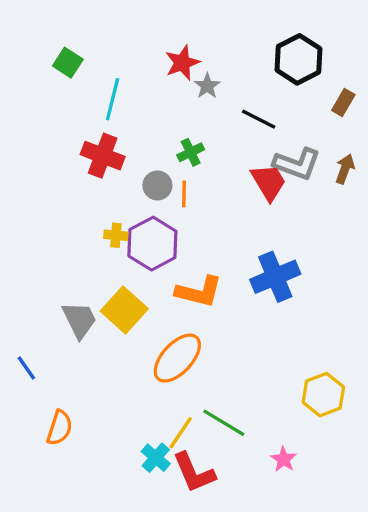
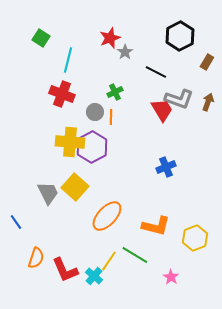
yellow cross: (116, 235) -> (70, 142), size x2.0
blue cross: (275, 277) -> (166, 167), size x0.7
orange L-shape: (199, 292) -> (156, 226), moved
red L-shape: (194, 473) -> (65, 270), moved

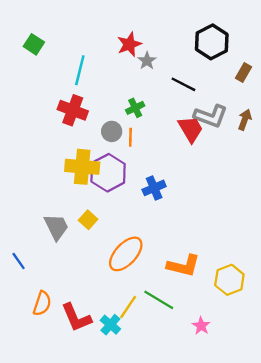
green square: (41, 38) -> (34, 44), moved
blue cross: (166, 167) -> (154, 188), moved
yellow square: (75, 187) -> (88, 220), size x0.6

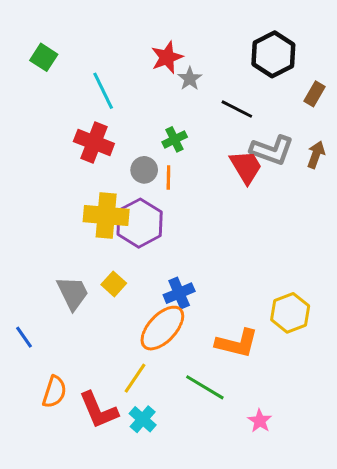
cyan line: (80, 70) -> (103, 91), turned -40
blue cross: (154, 188) -> (179, 293), moved
yellow hexagon: (229, 280) -> (290, 313), moved
yellow line: (128, 307) -> (135, 378), moved

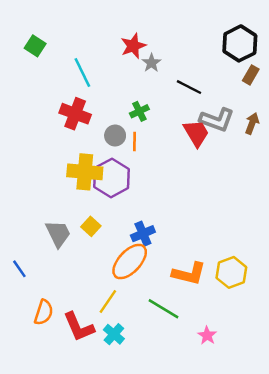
black hexagon: (273, 54) -> (240, 43), moved
yellow hexagon: (290, 313) -> (231, 272), moved

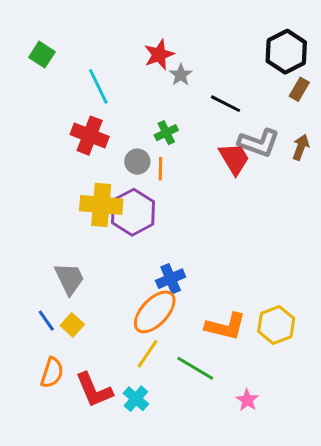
yellow square: (91, 226) -> (72, 325), moved
blue line: (19, 269) -> (46, 321), moved
yellow line: (108, 301) -> (147, 354), moved

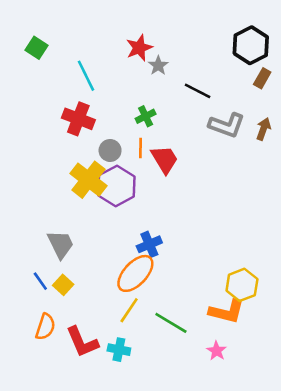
red trapezoid: (234, 159) -> (165, 159), moved
gray circle: (137, 162) -> (110, 150), moved
yellow cross: (101, 205) -> (88, 180), turned 33
orange L-shape: (226, 326) -> (227, 312), moved
cyan cross: (136, 399) -> (119, 350), turned -30

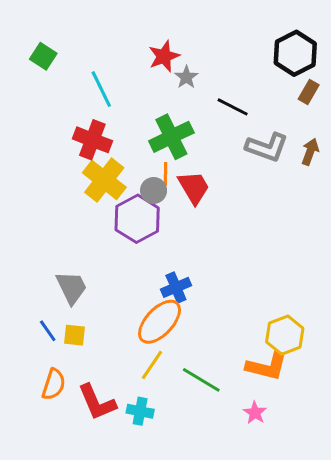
green cross: (146, 116) -> (171, 137), size x1.8
gray circle: (110, 150) -> (154, 190), moved
yellow cross: (88, 180) -> (104, 180), moved
yellow square: (63, 285) -> (74, 335), turned -36

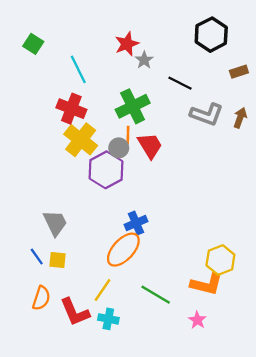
black hexagon: (295, 53) -> (211, 35), moved
brown rectangle: (309, 92) -> (239, 72), turned 42
yellow line: (152, 365) -> (103, 290), moved

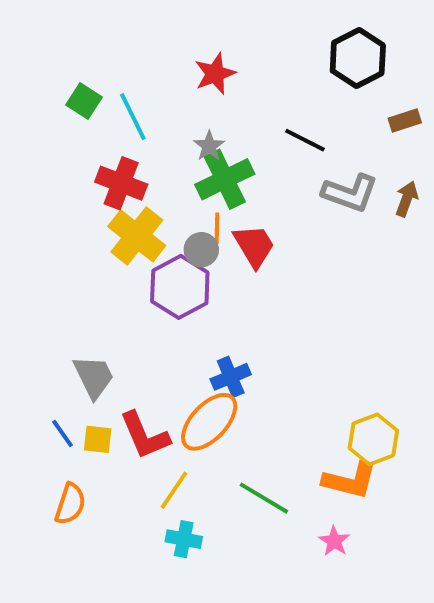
green square: (33, 44) -> (84, 101), moved
gray star: (144, 60) -> (209, 146), moved
red L-shape: (75, 312) -> (145, 435), moved

